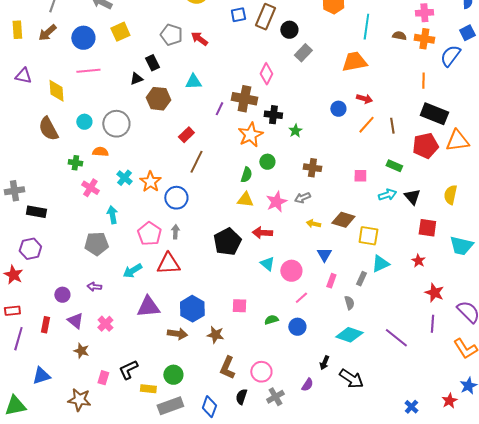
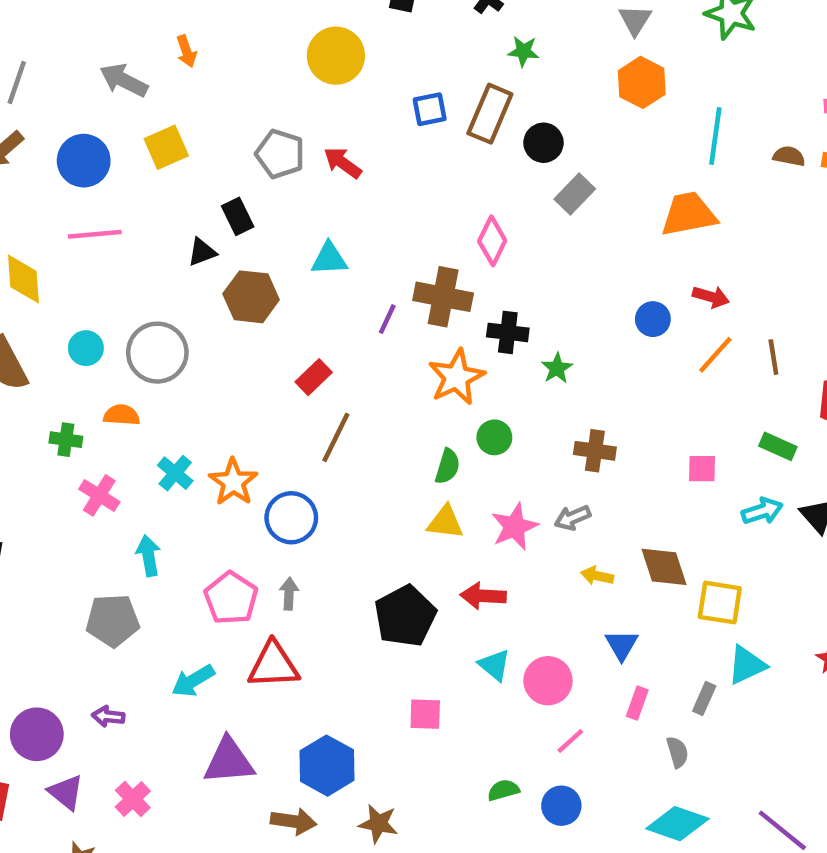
brown diamond: (343, 220) -> (664, 567), turned 55
purple circle: (62, 295) -> (37, 734), size x1.5
pink square: (239, 306) -> (425, 714), moved

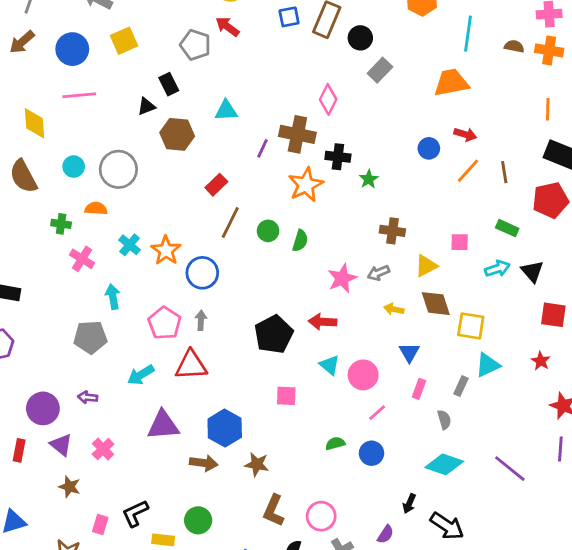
red arrow: (343, 163) -> (227, 27), moved
green circle: (494, 437) -> (268, 231), moved
yellow triangle: (445, 522) -> (426, 266), moved, turned -35

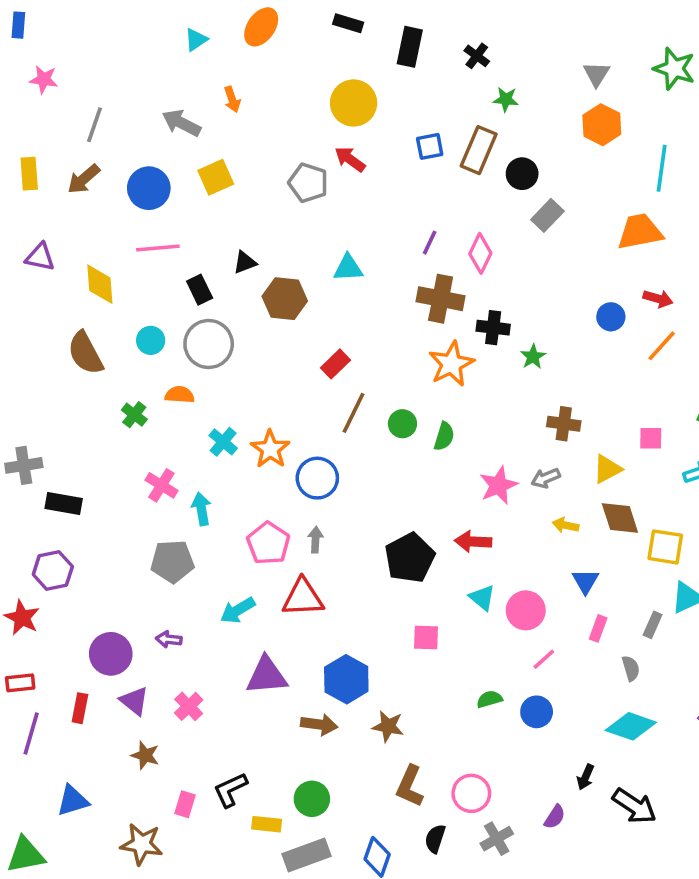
black rectangle: (169, 84) -> (200, 290), moved
purple line: (262, 148) -> (430, 243), moved
green cross: (61, 224) -> (134, 415), turned 30
pink cross: (82, 259) -> (161, 485), moved

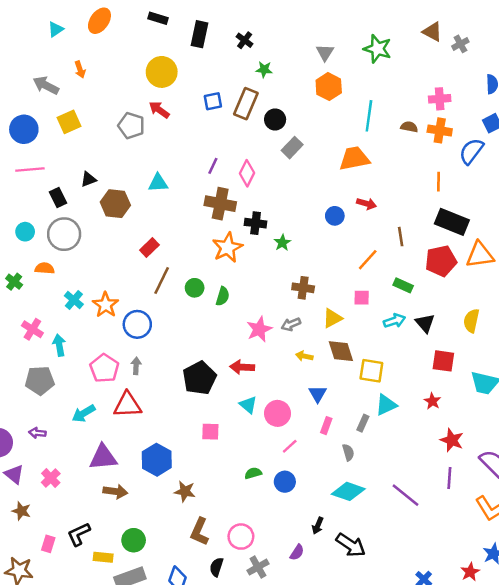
orange line: (662, 346) -> (368, 260), moved
brown arrow: (319, 725) -> (115, 491), moved

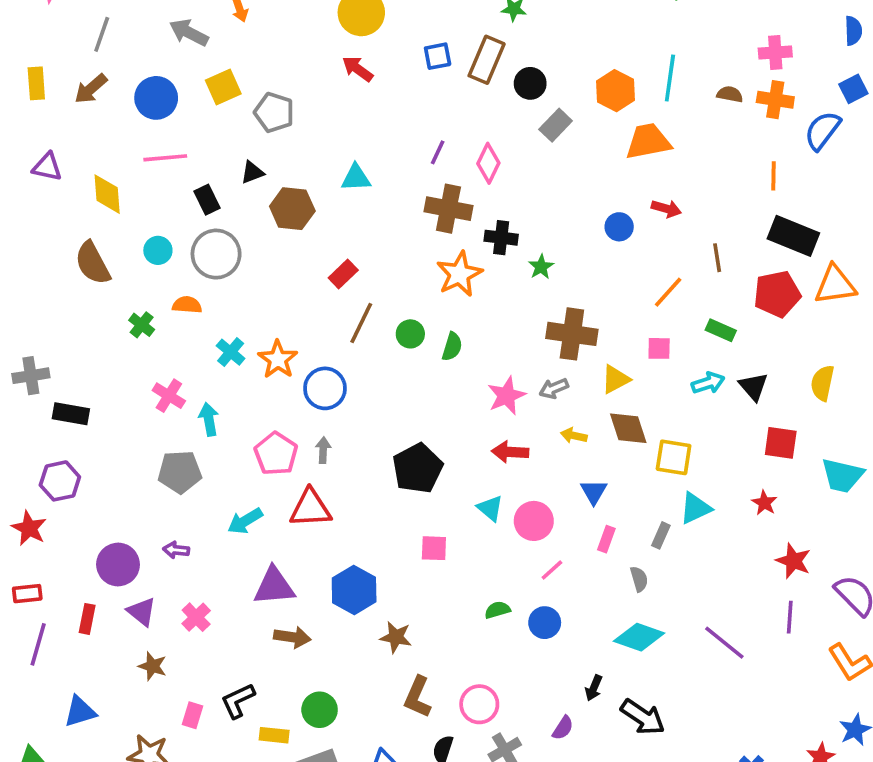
orange hexagon: (329, 87) -> (615, 91), moved
gray pentagon: (131, 126) -> (274, 112), moved
brown cross: (303, 288) -> (572, 334), size x1.5
red arrow: (242, 367) -> (510, 452), moved

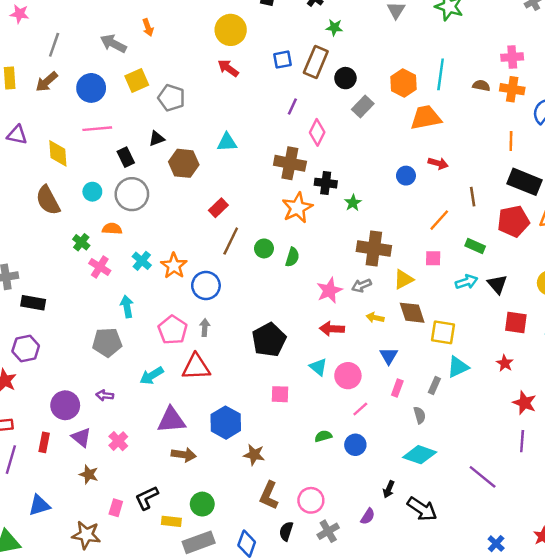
purple line: (438, 152) -> (292, 106), moved
pink cross: (169, 396) -> (100, 267), moved
purple line: (724, 643) -> (483, 477), moved

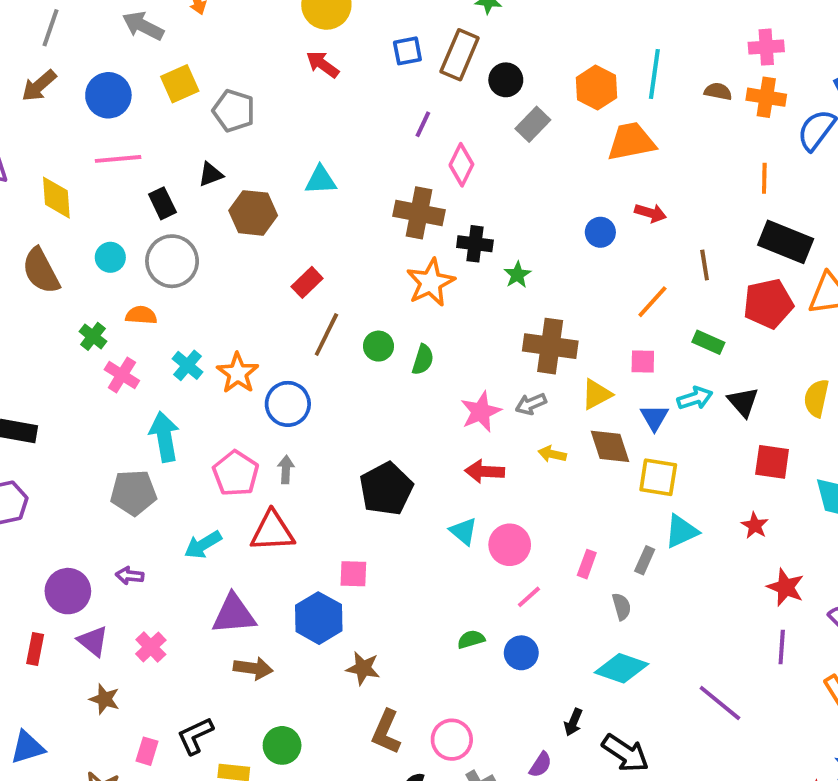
cyan arrow: (127, 306) -> (164, 437), size x1.4
blue triangle: (389, 356) -> (654, 417), moved
pink square: (280, 394) -> (353, 574), moved

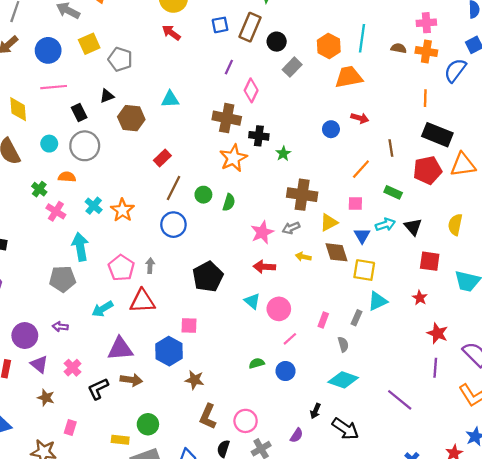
blue circle: (288, 404) -> (173, 225), moved
black L-shape: (195, 736) -> (98, 389), moved

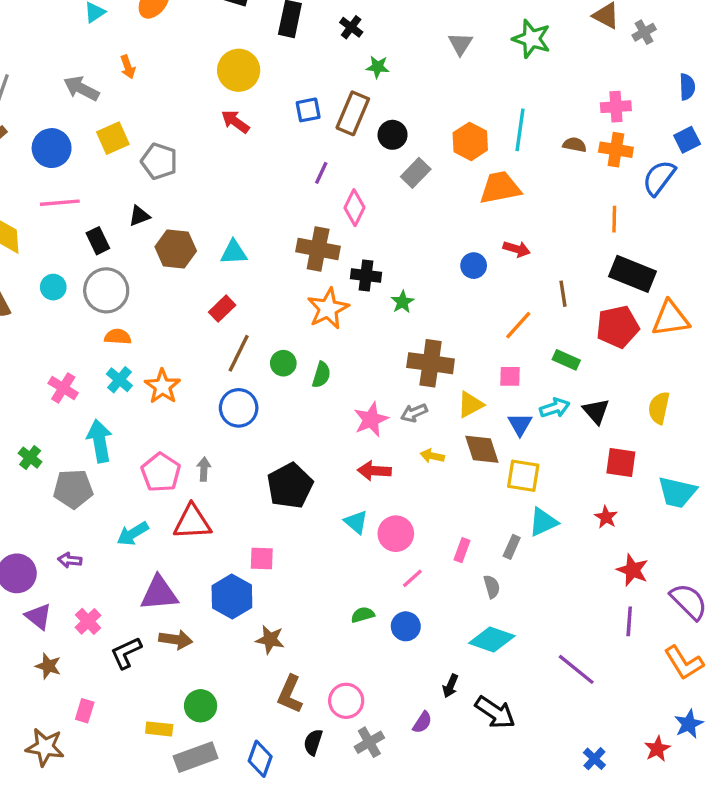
cyan triangle: (170, 99) -> (234, 252), moved
orange semicircle: (67, 177) -> (118, 337), moved
green cross: (39, 189) -> (30, 458), moved

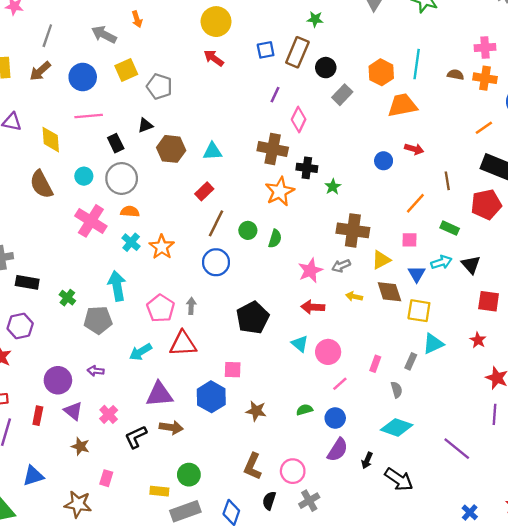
orange line: (614, 219) -> (484, 128), turned 54
pink cross: (63, 388) -> (91, 221), moved, size x1.5
brown star: (270, 640) -> (256, 411), moved
purple semicircle: (422, 722) -> (338, 450), moved, size x1.5

